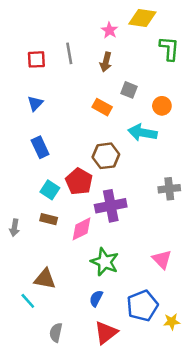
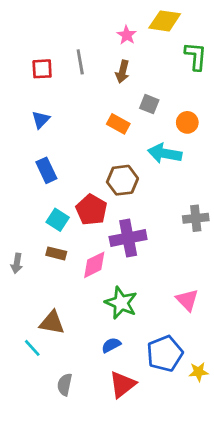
blue semicircle: (96, 298) -> (111, 345), turned 35

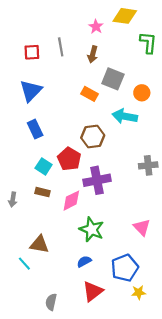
gray square: (149, 104) -> (113, 79), size x1.5
blue triangle: (41, 120) -> (31, 91), size x1.6
yellow star: (199, 372) -> (139, 292), moved
gray semicircle: (65, 385) -> (51, 302), moved

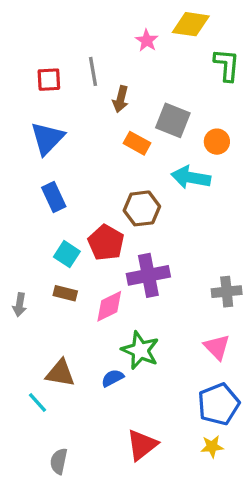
brown arrow: (93, 54) -> (121, 99), moved
gray cross: (148, 165) -> (227, 292), moved
blue semicircle: (84, 261) -> (113, 378), moved
blue pentagon: (125, 268) -> (219, 404), moved
gray semicircle: (51, 302) -> (59, 461), moved

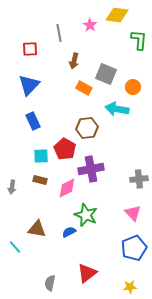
gray line: (93, 71) -> (59, 33), moved
cyan square: (67, 254) -> (41, 156), turned -35
cyan line: (38, 403) -> (15, 247), moved
yellow star: (212, 447) -> (130, 287), moved
gray semicircle: (59, 461) -> (50, 283), moved

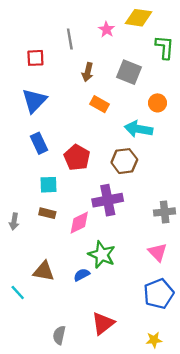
gray square: (106, 74) -> (129, 72), moved
brown hexagon: (87, 128) -> (124, 161), moved
red pentagon: (65, 149) -> (77, 157), moved

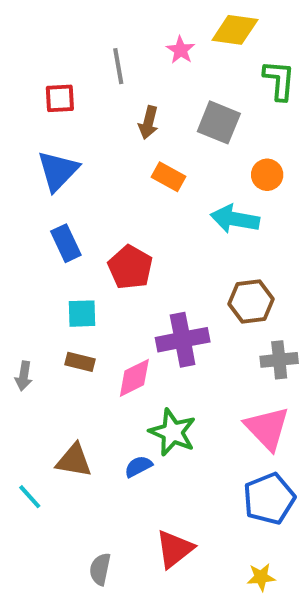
brown hexagon: (124, 161) -> (251, 302), moved
pink triangle: (157, 252) -> (267, 428), size x1.4

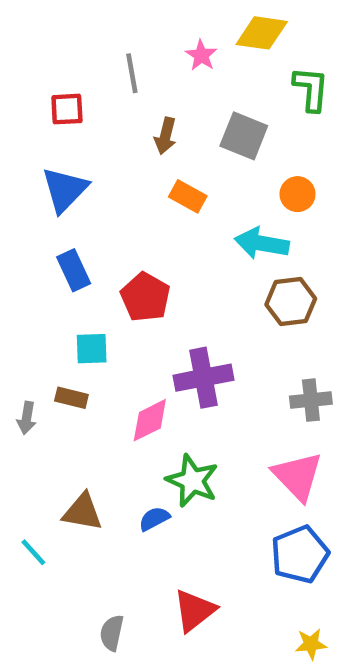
brown hexagon: (251, 302) -> (291, 302), moved
brown rectangle: (80, 362) -> (71, 398), moved
yellow star: (261, 577) -> (311, 644), moved

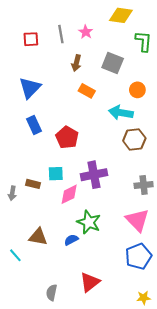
pink star: (201, 55) -> (86, 32), moved
red square: (67, 109) -> (31, 39), moved
cyan square: (92, 349) -> (56, 174), moved

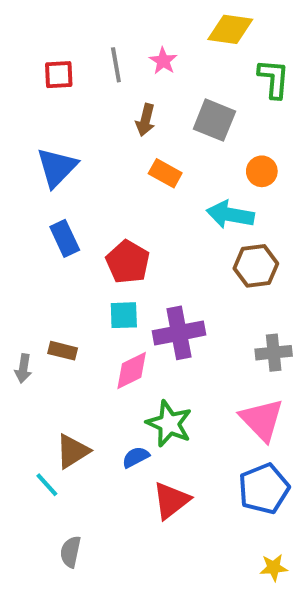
cyan square: (56, 174) -> (124, 315), moved
brown triangle: (38, 237) -> (73, 451), turned -42
cyan line: (15, 255) -> (47, 485), moved
red triangle: (90, 282) -> (171, 501), moved
gray semicircle: (52, 293) -> (71, 552), moved

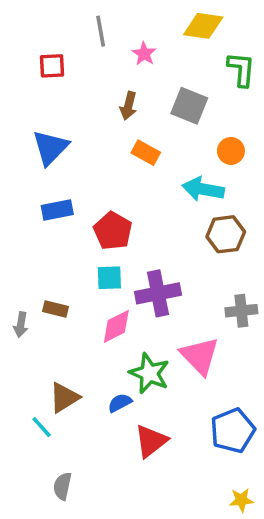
gray line: (116, 65) -> (101, 31), moved
blue rectangle: (65, 238) -> (57, 210), turned -76
pink triangle: (262, 420) -> (200, 356), moved

